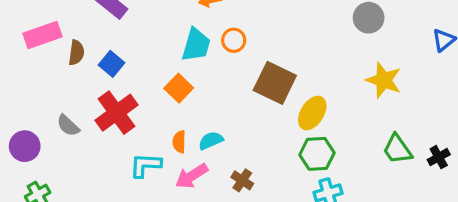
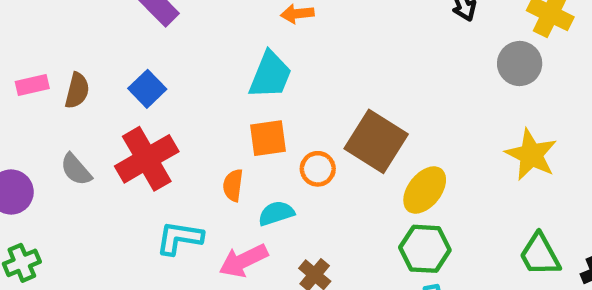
pink rectangle: (43, 35) -> (32, 85), moved, size x0.6
orange circle: (234, 40) -> (318, 169), moved
brown semicircle: (76, 53) -> (77, 91), moved
orange square: (179, 88) -> (268, 138), moved, turned 32
orange semicircle: (179, 142) -> (233, 185), moved

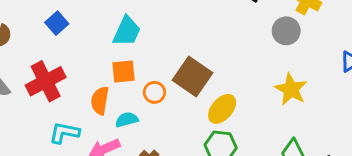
blue square: (147, 89) -> (57, 23), moved
orange semicircle: (233, 185) -> (100, 101), size x1.4

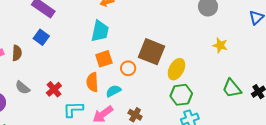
blue square: (57, 23) -> (41, 37), moved
red cross: (46, 81) -> (54, 89), moved, size x0.6
yellow star: (291, 89) -> (220, 45), size x0.7

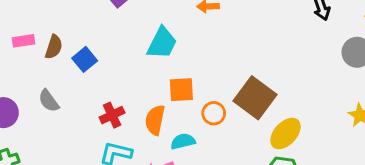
cyan trapezoid: (100, 31) -> (162, 43), moved
blue square: (41, 37) -> (85, 59), moved
red cross: (54, 89) -> (112, 115), moved

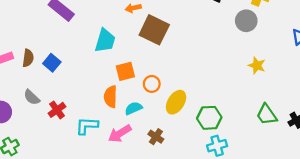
brown square: (255, 98) -> (154, 30), moved
red cross: (112, 115) -> (57, 110), moved
yellow ellipse: (285, 133) -> (176, 102), moved

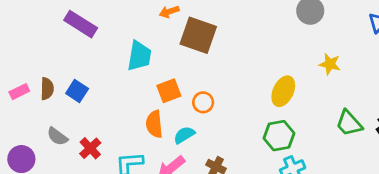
yellow ellipse: (176, 102) -> (283, 91), moved

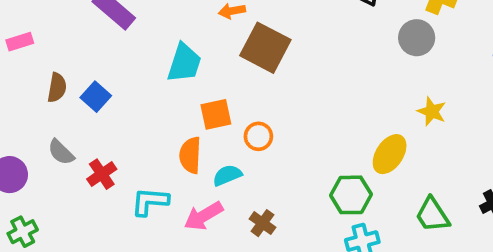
yellow ellipse: (283, 91) -> (390, 154), moved
pink rectangle: (19, 92) -> (20, 42), moved
green trapezoid: (349, 123) -> (432, 215), moved

